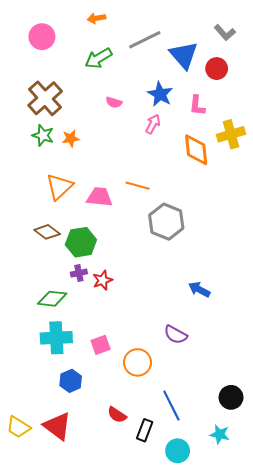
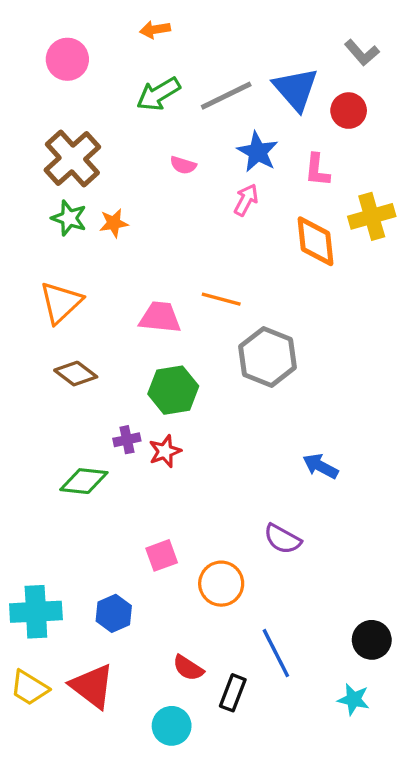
gray line: (145, 40) -> (226, 96), moved
orange triangle: (59, 187) -> (61, 302), moved
green hexagon: (81, 242) -> (173, 390), moved
cyan cross: (56, 338) -> (36, 612), moved
cyan circle: (178, 451) -> (172, 726), moved

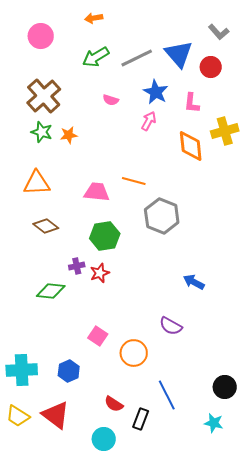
orange triangle: (61, 302) -> (37, 183), turned 40
pink square: (162, 555) -> (98, 336), turned -36

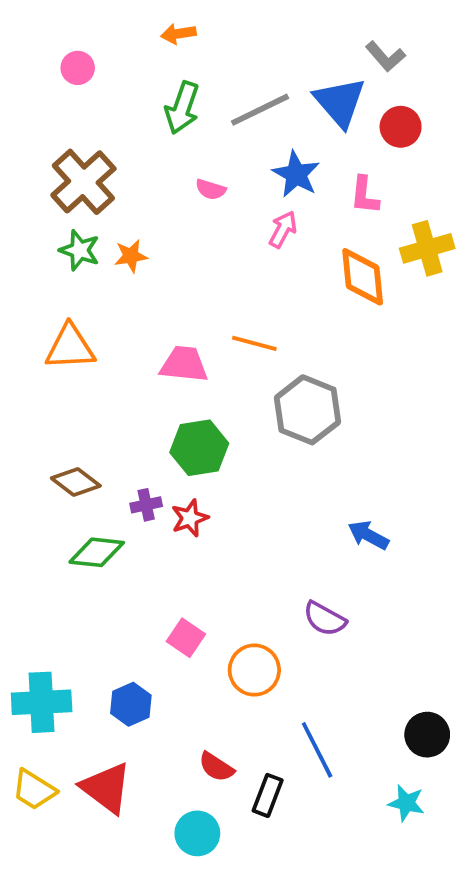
gray L-shape: (219, 32) -> (385, 56), moved
pink circle: (41, 36) -> (78, 68), size x0.7
green arrow: (96, 57) -> (182, 108), turned -40
brown diamond: (46, 226) -> (76, 482), moved

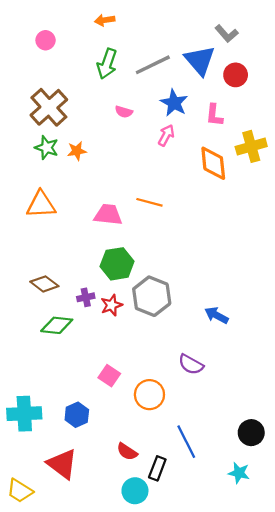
gray hexagon: (308, 410) -> (152, 296), moved
yellow trapezoid: (34, 790) -> (20, 491), moved
cyan circle: (197, 833) -> (135, 491), moved

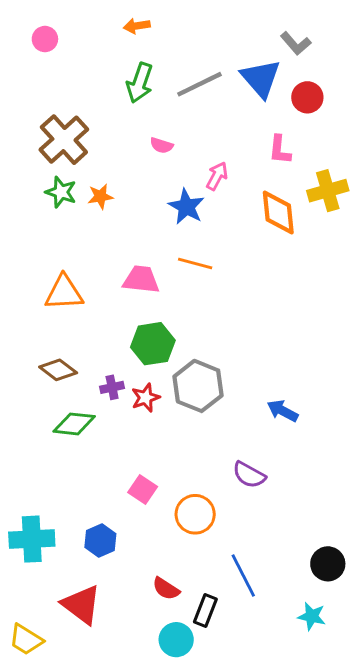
pink circle: (46, 40) -> (45, 39), moved
blue star: (174, 103) -> (186, 207), moved
orange triangle: (41, 205) -> (64, 293), moved

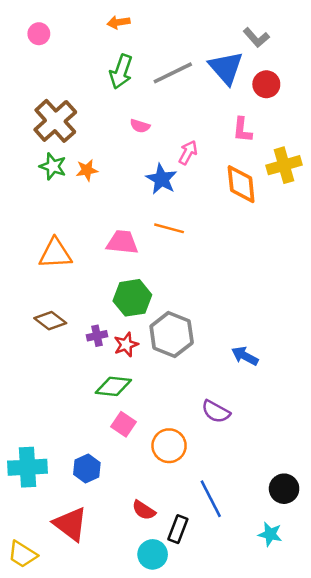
green diamond: (74, 424) -> (113, 386), moved

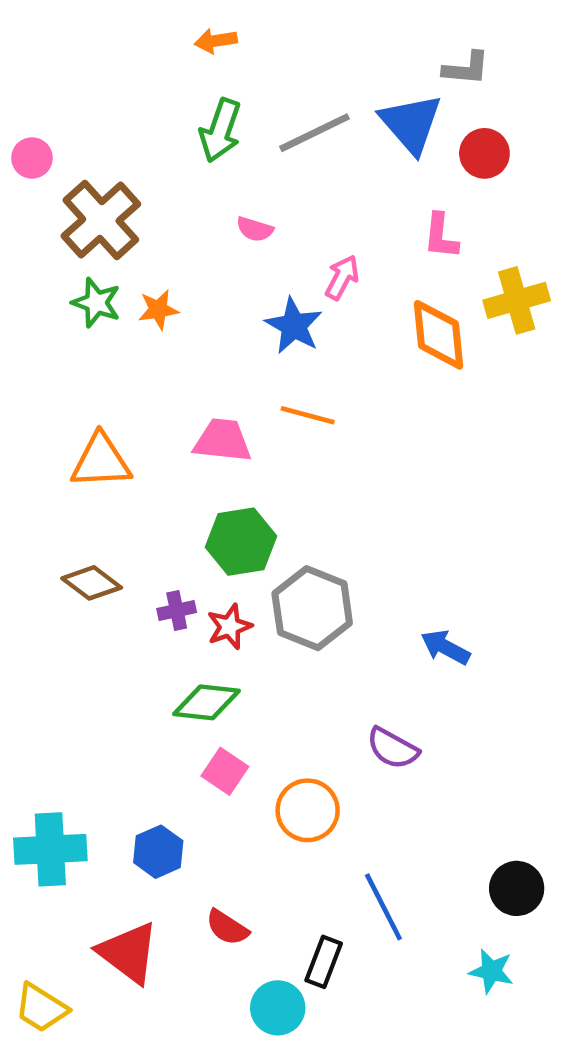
pink circle: (39, 34) -> (32, 158), moved
gray L-shape: (256, 38) -> (466, 68), turned -44
red semicircle: (144, 510) -> (227, 927), moved

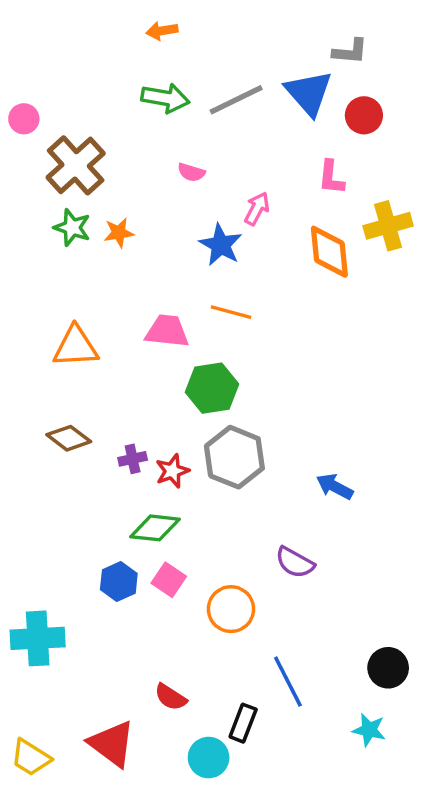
green arrow: (220, 130) -> (165, 98), turned -99
green hexagon: (241, 542) -> (212, 388), moved
blue hexagon: (158, 852) -> (119, 581), moved
red triangle: (128, 953) -> (112, 744), moved

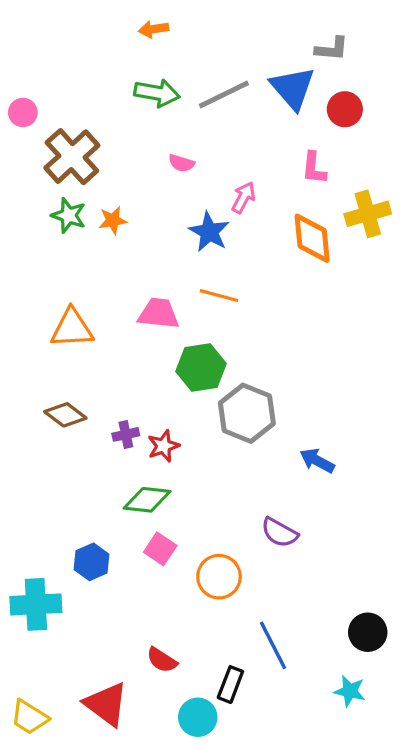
gray hexagon: (234, 457) -> (247, 413), moved
blue hexagon: (119, 581) -> (92, 562), moved

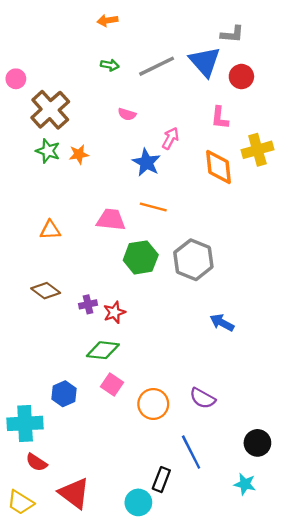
green arrow: (157, 93) -> (110, 65), size x0.6
orange triangle: (72, 328) -> (50, 230), size x0.7
gray hexagon: (247, 413) -> (193, 260), moved
purple semicircle: (279, 533) -> (202, 398), moved
red semicircle: (162, 660) -> (36, 462), moved

